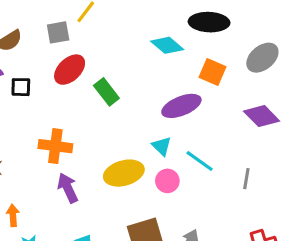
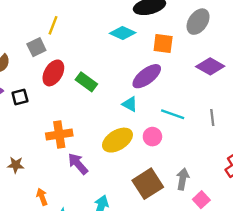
cyan triangle: (162, 146) -> (130, 104), moved

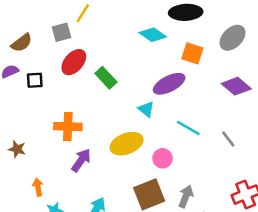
gray line: (212, 117) -> (228, 139), turned -42
pink circle: (152, 137) -> (163, 158), moved
purple arrow: (78, 164) -> (81, 160), turned 65

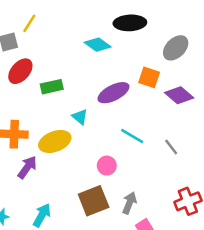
orange square: (192, 53) -> (149, 77), moved
green rectangle: (106, 78) -> (52, 87), turned -60
cyan triangle: (146, 109) -> (80, 117), moved
yellow ellipse: (127, 144) -> (55, 141), moved

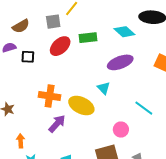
green rectangle: (52, 87) -> (88, 38), moved
purple ellipse: (113, 93) -> (120, 62), moved
yellow ellipse: (55, 141) -> (81, 105), turned 40

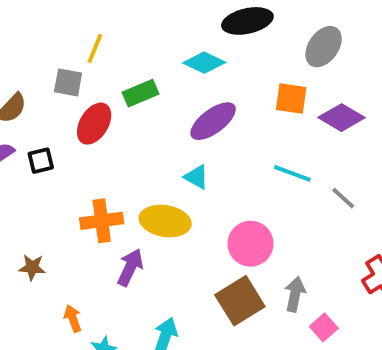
gray square: (53, 22) -> (68, 82), turned 35
cyan line: (144, 108) -> (292, 173), moved
pink circle: (121, 130) -> (251, 244), size x1.5

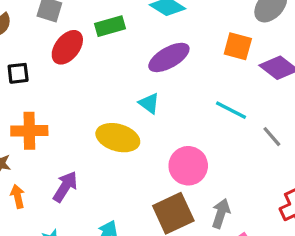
orange cross: (102, 221) -> (29, 131), moved
purple arrow: (130, 267) -> (65, 187), moved
orange arrow: (73, 318) -> (18, 196), moved

